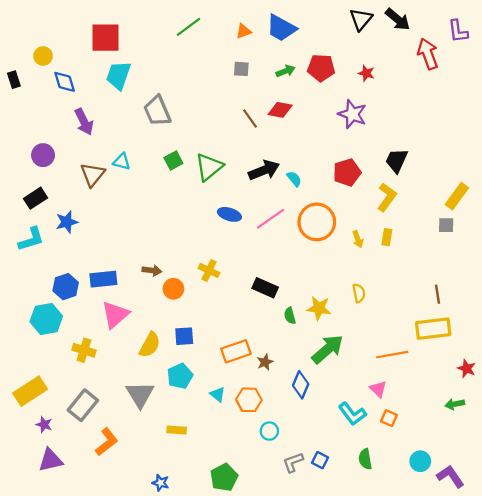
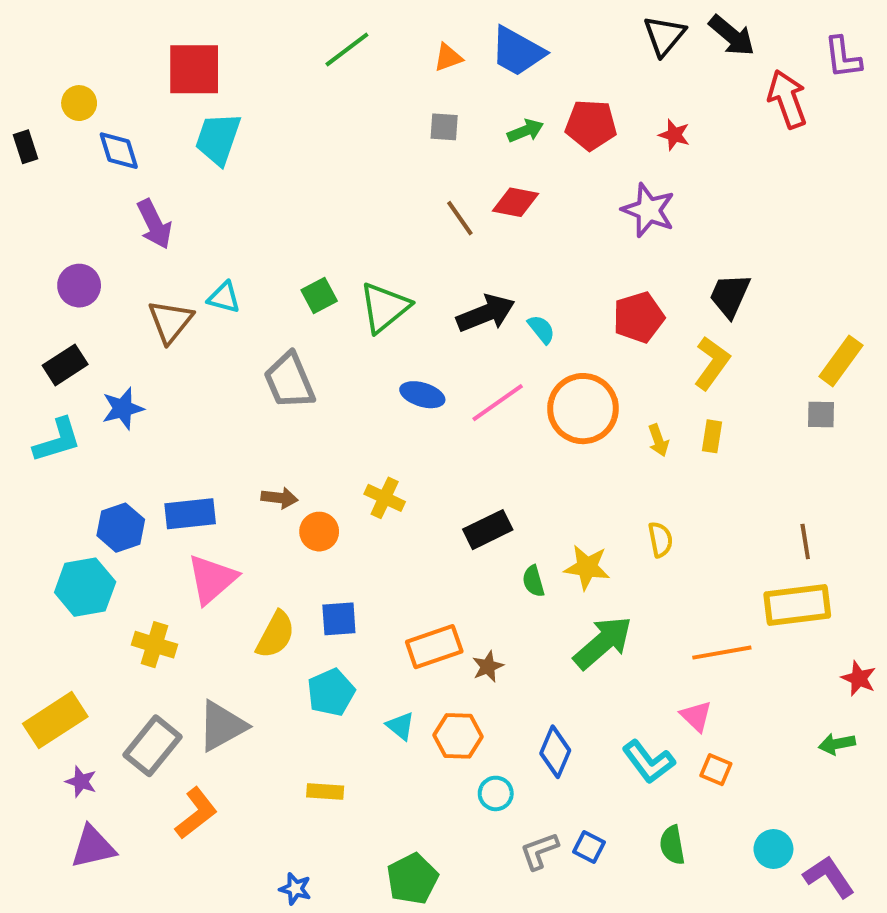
gray trapezoid: (157, 111) -> (289, 381), moved
black rectangle: (265, 288) -> (488, 530), turned -50
blue diamond: (301, 385) -> (555, 752), moved
gray triangle: (140, 394) -> (222, 726), moved, turned 32

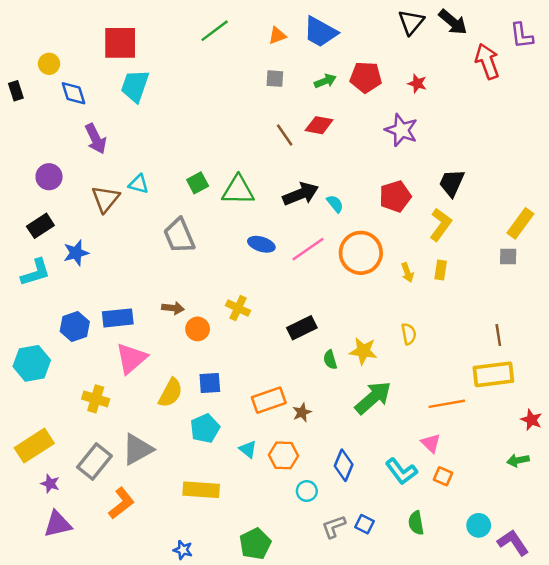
green triangle: (385, 307) -> (238, 190), turned 40
cyan hexagon: (85, 587) -> (32, 363), moved
yellow rectangle: (325, 791) -> (201, 490), size x1.6

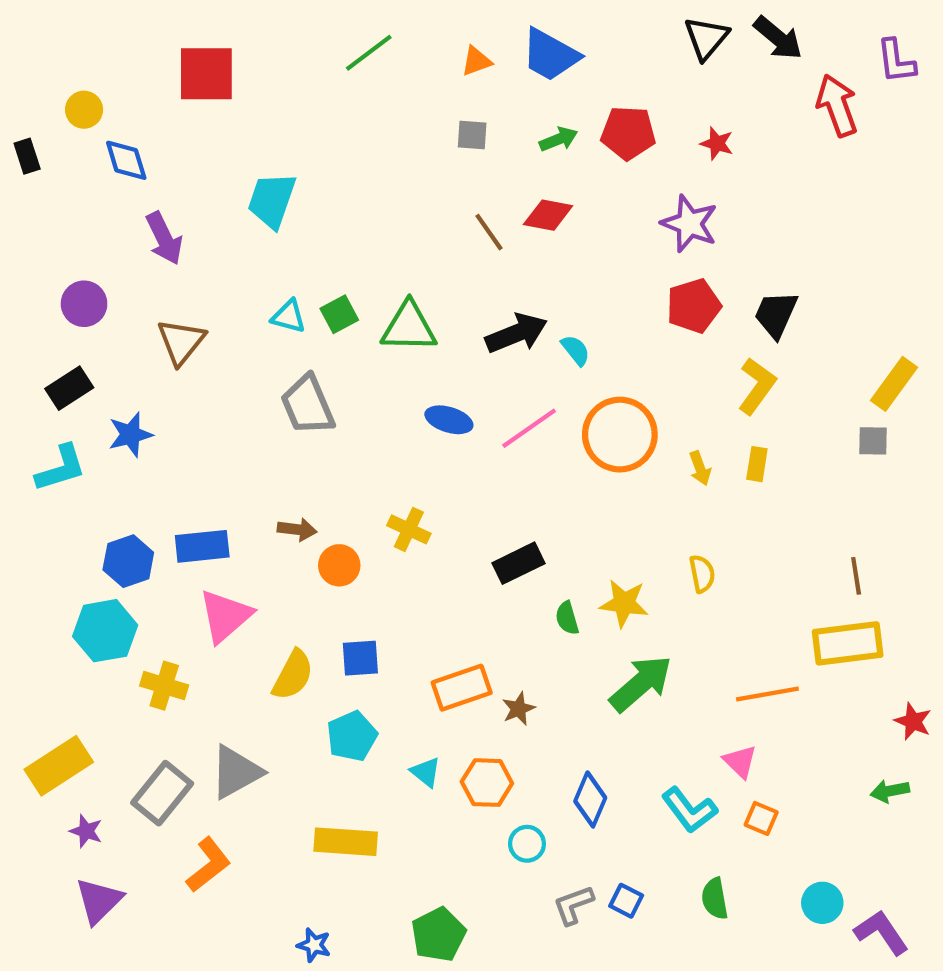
cyan trapezoid: (135, 86) -> (272, 200), moved
cyan triangle: (139, 184) -> (289, 316), moved
red pentagon: (395, 196) -> (694, 306), moved
cyan hexagon: (32, 363) -> (105, 631), moved
purple triangle: (58, 524) -> (99, 901), turned -32

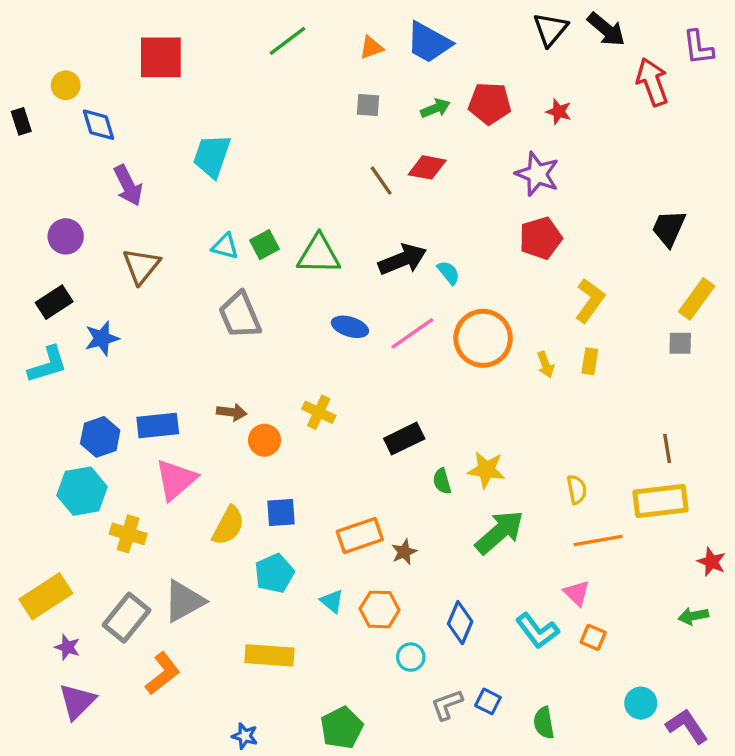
black trapezoid: (776, 314) -> (669, 228), moved
yellow semicircle: (702, 574) -> (577, 489), moved
green semicircle: (715, 899) -> (544, 723), moved

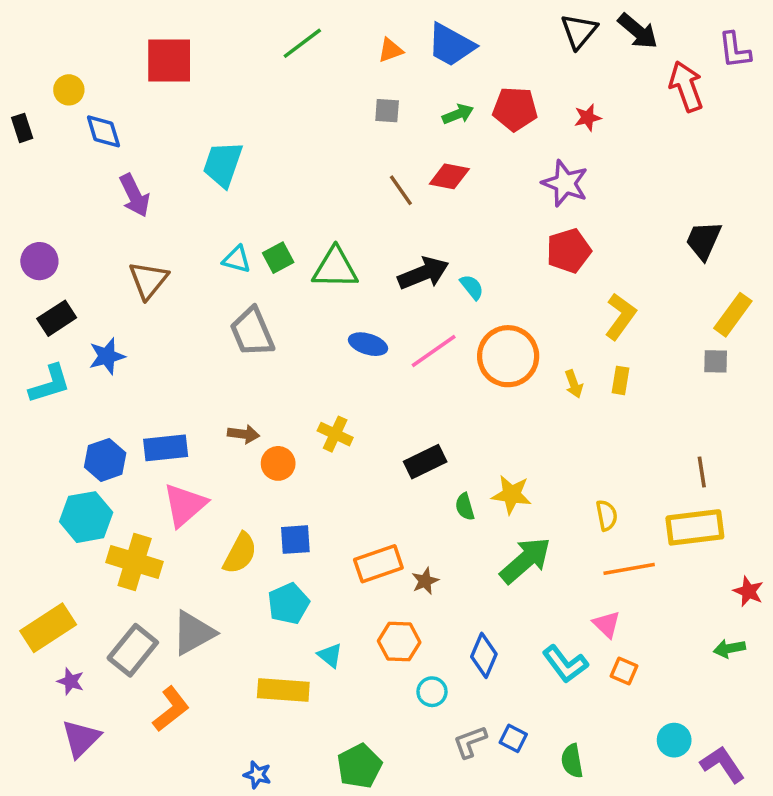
red star: (559, 112) -> (588, 118), turned -30
purple circle: (66, 236) -> (39, 261), moved
yellow cross: (128, 534) -> (135, 562), size x1.4
cyan triangle: (332, 601) -> (330, 655), moved

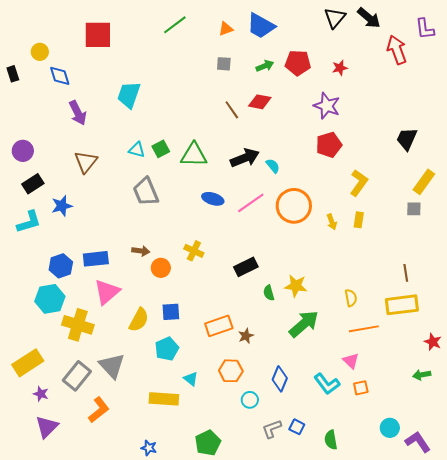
gray triangle: (193, 633) -> (112, 366), turned -44
orange square: (624, 671) -> (361, 388), turned -35

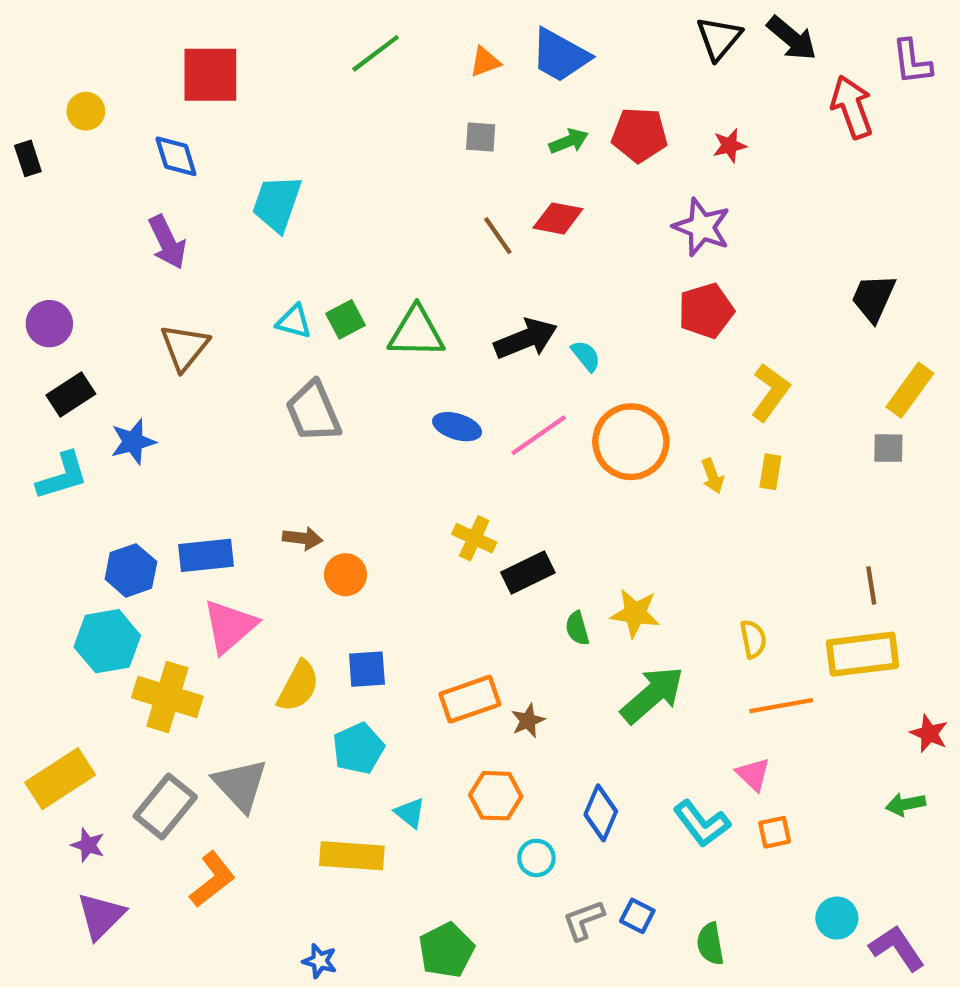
blue diamond: (60, 76) -> (176, 156), moved
yellow cross: (194, 251) -> (474, 538), moved

